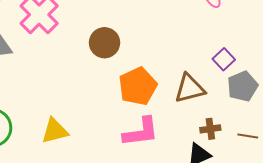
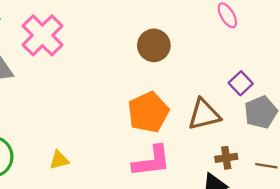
brown circle: (105, 43) -> (154, 45), moved
yellow triangle: (55, 131) -> (59, 160), size x0.7

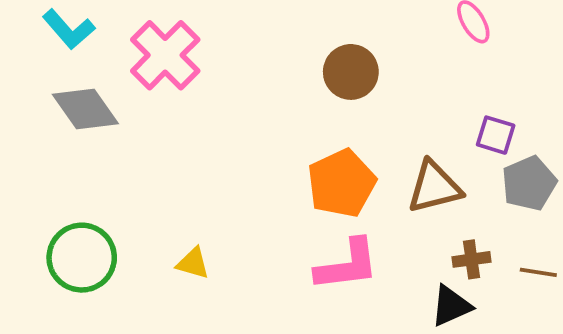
purple square: (241, 83) -> (496, 135), turned -30
yellow triangle: (59, 160) -> (193, 263), turned 30

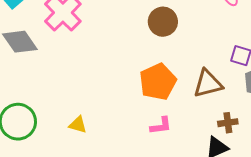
pink L-shape: (347, 265) -> (161, 126), size x0.6

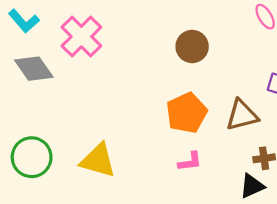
yellow triangle: (78, 125) -> (98, 161), size x1.8

